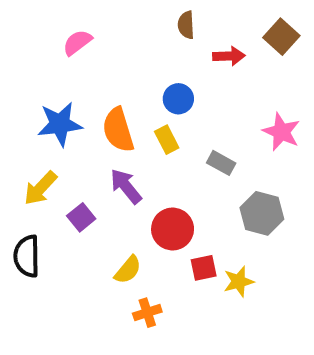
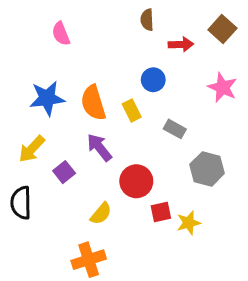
pink semicircle: (77, 42) -> (61, 34), turned -75
blue circle: (178, 99) -> (153, 80), moved
pink star: (281, 132) -> (222, 87), moved
orange cross: (147, 313) -> (89, 260), moved, size x1.5

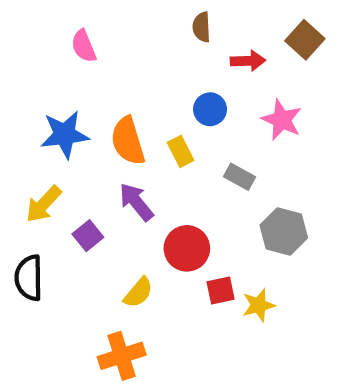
pink star: (222, 87) -> (282, 120), moved

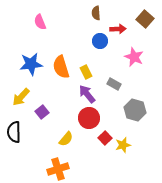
blue circle: (210, 109) -> (100, 41), moved
purple arrow: (136, 202) -> (87, 94), moved
red square: (221, 290) -> (105, 138), turned -32

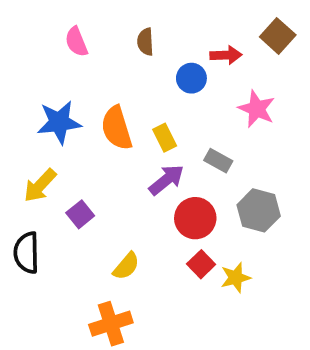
brown semicircle: (96, 13) -> (145, 42), moved
purple arrow: (87, 94) -> (167, 180), turned 90
red circle: (89, 118) -> (195, 218), moved

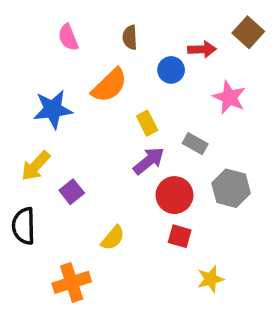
orange semicircle: (117, 128) -> (109, 85), moved, turned -117
red square: (201, 264) -> (180, 236), turned -30
yellow star: (236, 278) -> (210, 279), moved
orange cross: (111, 324) -> (72, 282), moved

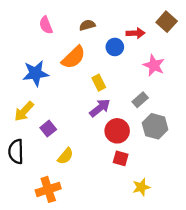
brown semicircle: (130, 37) -> (87, 25), turned 77
gray rectangle: (195, 144) -> (140, 100), moved, turned -70
yellow semicircle: (113, 238) -> (65, 156), moved

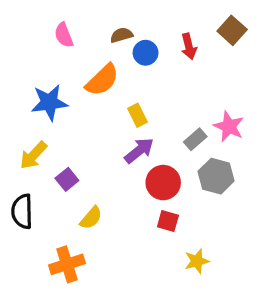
red arrow: (136, 33) -> (189, 46), turned 78
blue circle: (115, 47) -> (146, 53), moved
pink star: (154, 65) -> (229, 126), moved

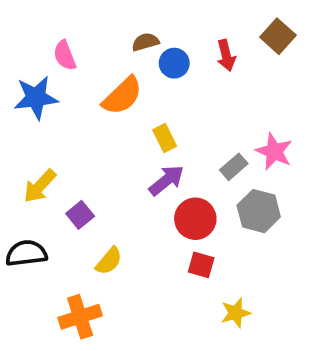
pink semicircle: (64, 35) -> (65, 55), moved
blue star: (49, 102) -> (36, 98), moved
black semicircle: (22, 211) -> (26, 253), turned 84

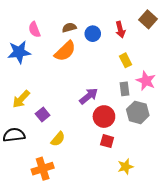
brown semicircle: (145, 42) -> (69, 28), moved
yellow rectangle: (165, 138) -> (125, 60), moved
gray rectangle: (234, 167) -> (124, 89), turned -56

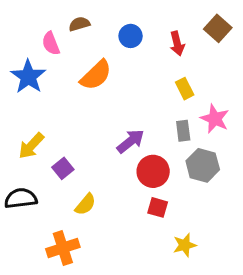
brown semicircle: (69, 28) -> (79, 24), moved
blue circle: (93, 34) -> (131, 36), moved
blue star: (19, 52) -> (28, 77), turned -30

